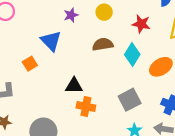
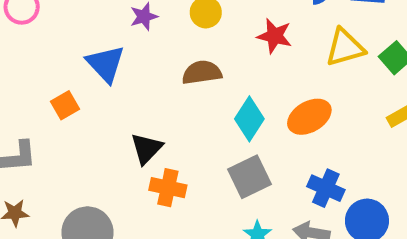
cyan diamond: (132, 54) -> (249, 119), moved
black triangle: (74, 86) -> (147, 148), turned -48

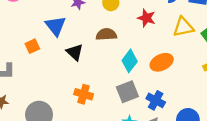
black triangle: (147, 148) -> (75, 52), moved, turned -36
blue cross: (326, 188) -> (156, 100), moved

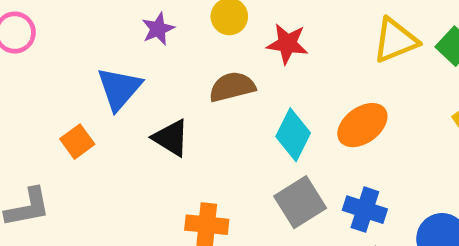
red star: (146, 18) -> (287, 44), moved
blue triangle: (56, 26) -> (119, 89), turned 30

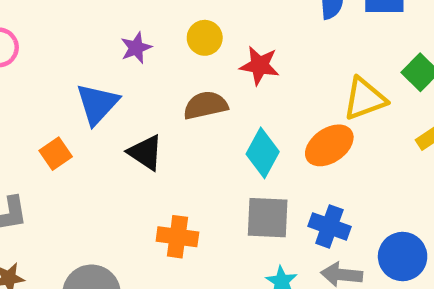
yellow triangle: (395, 40) -> (365, 99), moved
gray square: (300, 202) -> (268, 218), turned 33

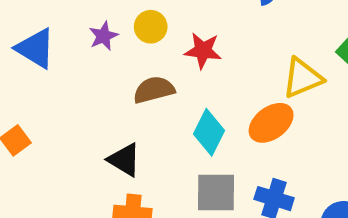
purple star: (136, 48) -> (103, 36), moved
blue triangle: (97, 104) -> (35, 48), moved, turned -39
black triangle: (146, 153) -> (124, 160), moved

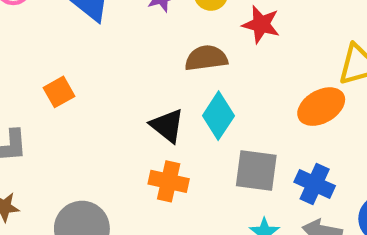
cyan diamond: (209, 132) -> (218, 116), moved

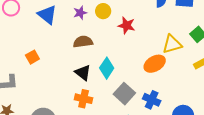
brown semicircle: (206, 58) -> (83, 42), moved
gray square: (256, 170) -> (124, 94), turned 35

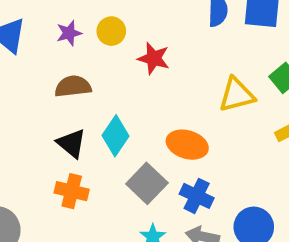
orange ellipse: (155, 64) -> (187, 145), moved, turned 45

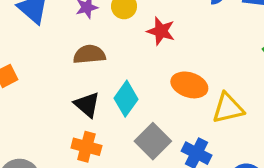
yellow triangle: (237, 95) -> (228, 108), moved
orange ellipse: (187, 145) -> (189, 85), moved

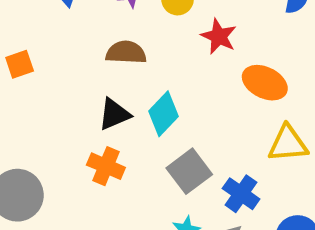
orange ellipse: (189, 85) -> (265, 83), moved
black triangle: (87, 105) -> (114, 114), turned 48

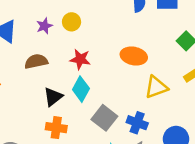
red star: (219, 36) -> (80, 59), moved
brown semicircle: (126, 52) -> (36, 61), moved

